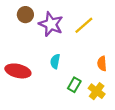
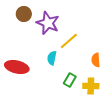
yellow line: (84, 25) -> (69, 41), moved
yellow cross: (97, 91) -> (91, 86), turned -35

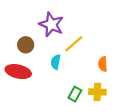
brown circle: (24, 14) -> (26, 45), moved
green rectangle: (70, 80) -> (75, 94), moved

